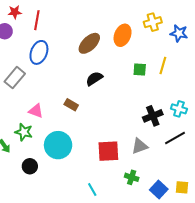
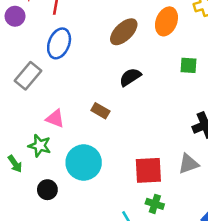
green cross: (132, 177) -> (155, 204), moved

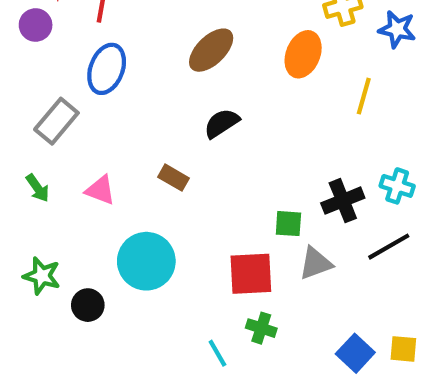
orange ellipse: (166, 21) -> (303, 54), moved
green square: (188, 65) -> (288, 224), moved
green star: (40, 146) -> (42, 276), moved
green arrow: (15, 164) -> (38, 188), moved

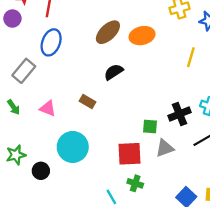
orange ellipse: (303, 54) -> (142, 36), moved, turned 55
green star: (42, 276) -> (16, 155), turned -30

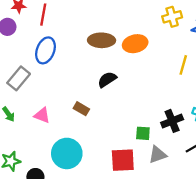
brown ellipse: (108, 32) -> (102, 40), turned 45

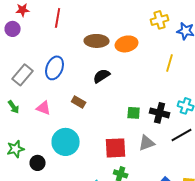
red line: (43, 15) -> (58, 18), moved
blue ellipse: (45, 50) -> (55, 68), moved
black cross: (172, 121) -> (160, 113), turned 36
green square: (143, 133) -> (134, 113), moved

